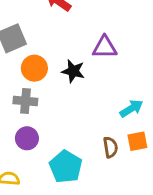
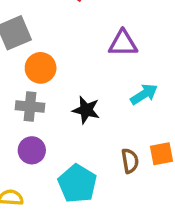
black star: (73, 71) -> (86, 110), moved
cyan arrow: (131, 108) -> (144, 94), moved

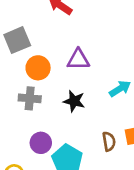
purple triangle: (123, 43) -> (78, 59), moved
purple circle: (32, 150) -> (41, 143), moved

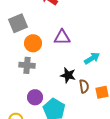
black star: (74, 101) -> (68, 75), moved
brown semicircle: (109, 141) -> (84, 86), moved

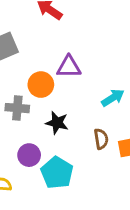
orange circle: (33, 43) -> (41, 85), moved
black star: (68, 75) -> (57, 123), moved

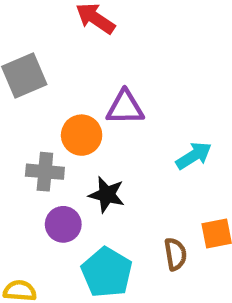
brown semicircle: (101, 139) -> (175, 254), moved
purple circle: (29, 155) -> (63, 224), moved

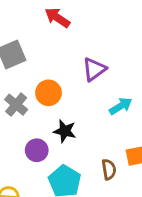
purple triangle: (125, 108) -> (94, 69), moved, turned -35
gray cross: (45, 172) -> (16, 105), moved, turned 35

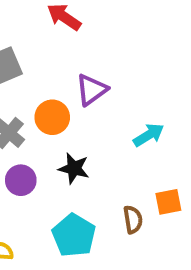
purple triangle: (94, 69) -> (92, 90), moved
purple circle: (37, 150) -> (21, 180), moved

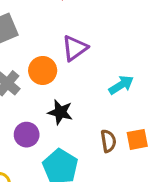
purple circle: (21, 180) -> (27, 135), moved
brown semicircle: (133, 220) -> (108, 141), moved

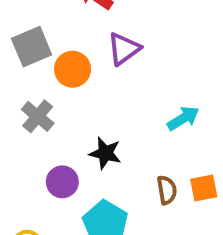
purple triangle: (75, 48) -> (124, 49), moved
orange circle: (43, 70) -> (73, 69), moved

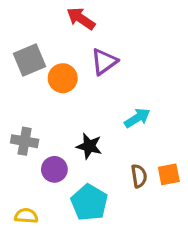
gray cross: (38, 116) -> (25, 141), moved, turned -30
cyan arrow: (183, 118) -> (137, 118), moved

